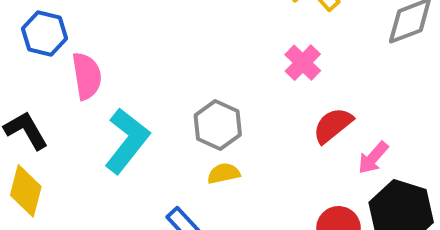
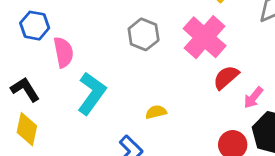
pink cross: (303, 63) -> (205, 37), size x1.8
gray hexagon: (218, 125) -> (144, 34), moved

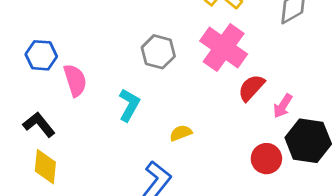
cyan L-shape: (92, 93) -> (129, 105), moved, size x0.7

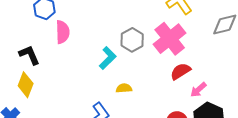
gray hexagon: (158, 52) -> (132, 40), moved
cyan L-shape: (129, 105) -> (108, 58), moved

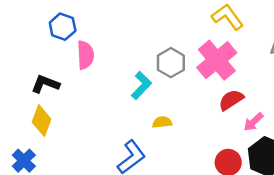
black L-shape: (29, 55) -> (45, 84), turned -45

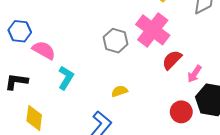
pink semicircle: (85, 55) -> (44, 50), turned -45
cyan L-shape: (141, 85) -> (66, 78), moved
yellow diamond: (42, 121) -> (34, 118), moved

